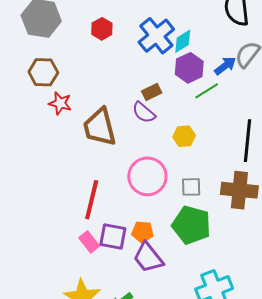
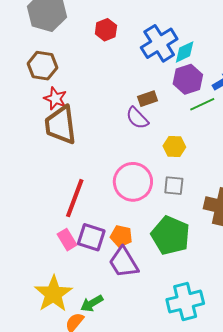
brown trapezoid: (100, 127) -> (61, 125), moved
gray square: (191, 187) -> (174, 186), moved

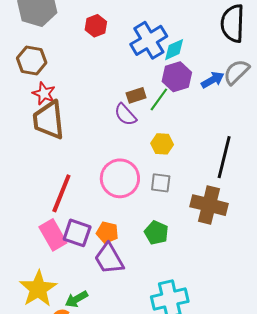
green line: (202, 104) -> (159, 99), moved, turned -30
green pentagon: (170, 235) -> (156, 233), size x0.6
pink rectangle: (67, 240) -> (53, 235), size x1.4

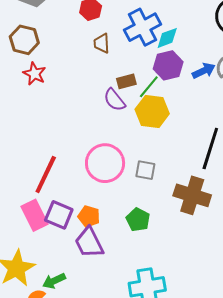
brown trapezoid: (49, 120) -> (102, 43), moved, size x0.5
yellow hexagon: (162, 144) -> (152, 112), moved, size x1.5

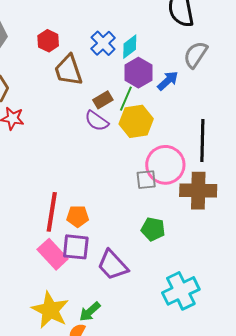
blue cross: (143, 27) -> (103, 43), size x0.7
brown trapezoid: (102, 43) -> (68, 70), size x1.6
blue arrow: (204, 71) -> (168, 81), moved
pink circle: (105, 163) -> (165, 165), moved
orange pentagon: (89, 216) -> (78, 216), moved

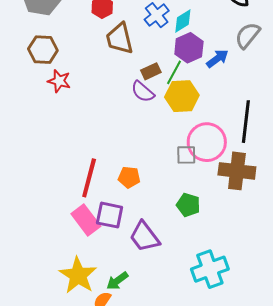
orange pentagon: (78, 216) -> (129, 177), moved

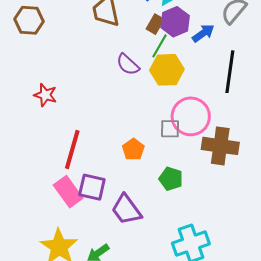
brown rectangle: (151, 71) -> (155, 24), moved, turned -36
red star: (59, 81) -> (45, 95), moved
black line: (246, 122) -> (230, 72), moved
orange pentagon: (129, 177) -> (133, 149), moved, turned 30

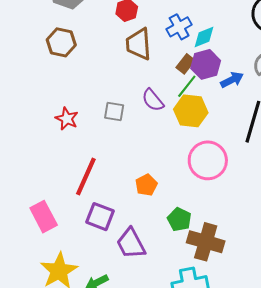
gray square: (170, 129) -> (114, 111), moved
brown cross: (220, 146) -> (206, 242), moved
pink rectangle: (68, 192) -> (44, 217), moved

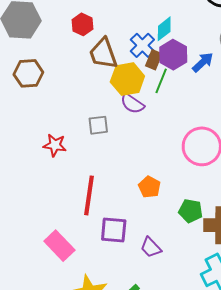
blue cross: (179, 27) -> (142, 45), moved
yellow hexagon: (191, 111) -> (127, 79), moved
purple trapezoid: (131, 244) -> (151, 248), size x0.7

